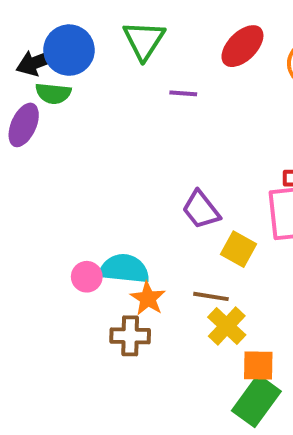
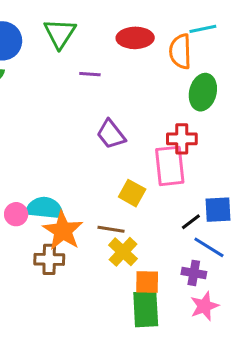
red ellipse: (242, 46) -> (135, 38), turned 44
purple trapezoid: (201, 210) -> (111, 134), moved
orange star: (148, 298) -> (63, 231), size x1.5
green rectangle: (256, 401) -> (146, 309), turned -39

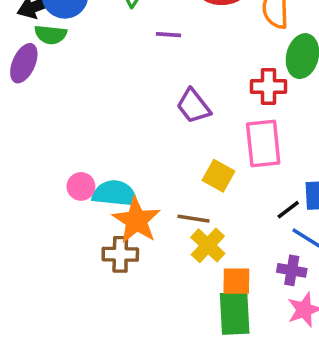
red cross: (182, 139) -> (269, 86), moved
pink circle: (16, 214) -> (81, 186), moved

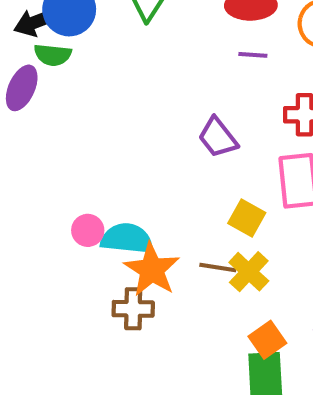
purple line: (169, 35) -> (253, 55), moved
yellow cross: (208, 245) -> (249, 272), moved
orange square: (236, 281) -> (267, 340), turned -36

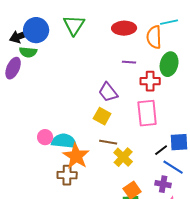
purple line: (253, 55) -> (129, 62), moved
yellow square: (247, 218) -> (102, 116), moved
brown line: (218, 268) -> (108, 142), moved

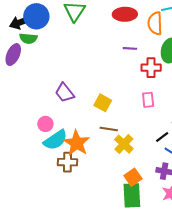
purple trapezoid: (108, 92) -> (65, 93), moved
pink rectangle: (147, 113) -> (148, 100), size x0.6
cyan semicircle: (64, 141) -> (55, 140), moved, turned 140

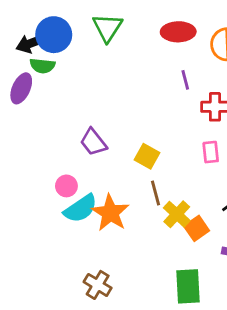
purple line: (130, 48) -> (185, 80), turned 72
brown line: (109, 129) -> (156, 193), turned 66
brown cross: (68, 162) -> (98, 285), moved, turned 30
orange square: (133, 177) -> (197, 228), moved

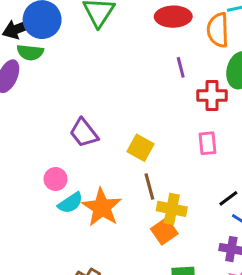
cyan semicircle: (81, 209) -> (70, 203), size x0.7
yellow cross: (177, 214) -> (172, 209), turned -32
orange square: (197, 228) -> (164, 231), moved

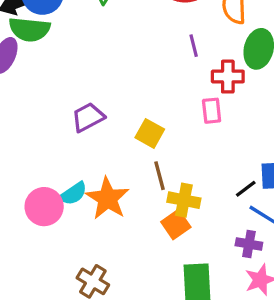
green semicircle: (30, 52) -> (29, 29), size x1.4
purple trapezoid: (84, 133) -> (88, 117), turned 100
pink rectangle: (208, 143) -> (212, 111), moved
pink circle: (56, 179) -> (44, 207), moved, size x1.5

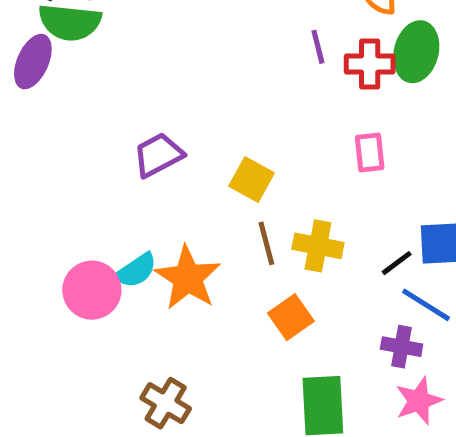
red cross: (228, 77) -> (370, 64), moved
pink rectangle: (212, 111) -> (370, 152), moved
yellow cross: (184, 200) -> (318, 246), moved

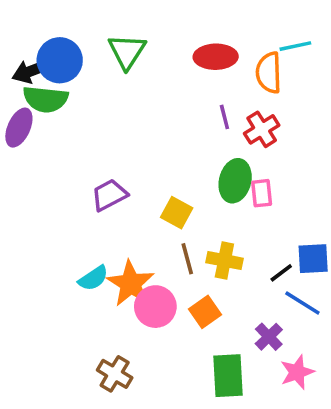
green ellipse: (416, 52) -> (235, 181), moved
red cross: (370, 64) -> (262, 129), turned -32
pink circle: (92, 290) -> (155, 307), moved
purple cross: (402, 347) -> (269, 337), moved, turned 36

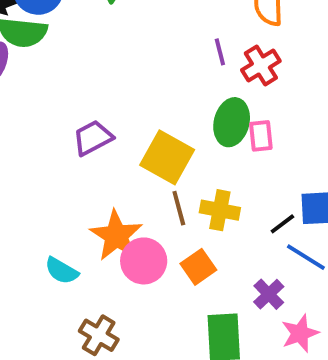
yellow square: (177, 213) -> (167, 157), size x1.5
cyan semicircle: (93, 278) -> (62, 271), moved, turned 64

